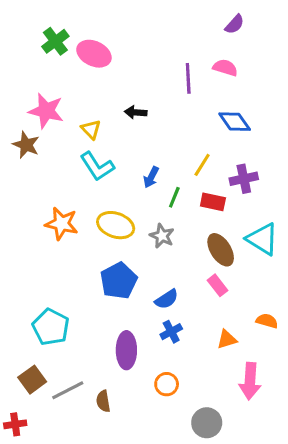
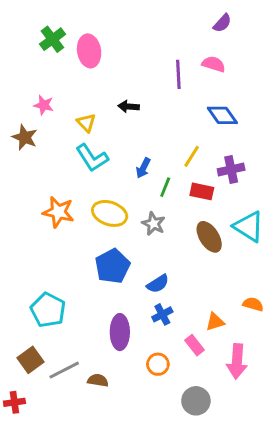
pink ellipse: (94, 54) -> (89, 51), turned 56
pink star: (46, 111) -> (44, 105), size x0.6
pink rectangle: (218, 285) -> (194, 345), moved
brown semicircle: (103, 401) -> (98, 380), turned 108

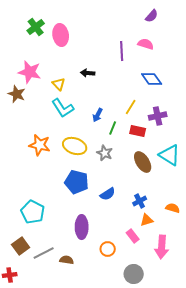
pink star: (44, 105) -> (30, 72), size x1.6
blue pentagon: (113, 266) -> (77, 182), turned -30
blue cross: (162, 314) -> (140, 201), moved

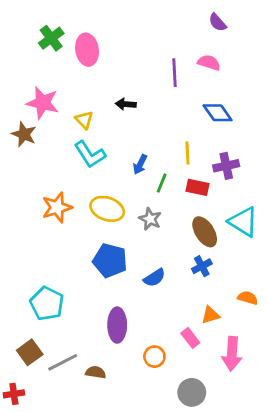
purple semicircle: (152, 16) -> (218, 22), turned 96
yellow line: (131, 107) -> (187, 153), turned -35
orange star: (40, 145) -> (57, 207), turned -30
blue cross: (140, 201) -> (202, 266), moved

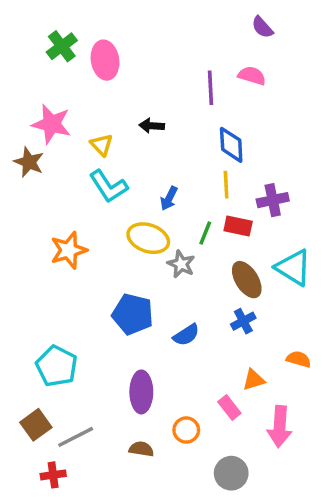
blue diamond: (218, 113) -> (231, 145), moved, turned 32
green line: (162, 183) -> (205, 233), moved
yellow ellipse: (107, 209) -> (148, 238), moved
brown semicircle: (96, 372) -> (141, 449), moved
red cross: (14, 394) -> (53, 475), moved

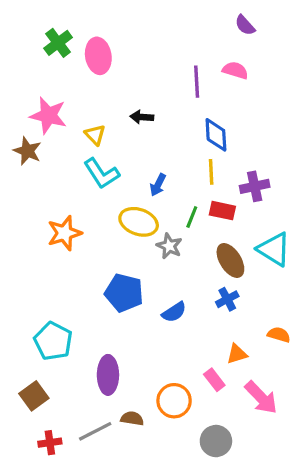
purple ellipse: (141, 392) -> (108, 375), moved
pink arrow: (280, 427) -> (261, 397), turned -48
orange circle: (186, 430) -> (174, 401), size x1.4
gray line: (76, 437) -> (95, 431), moved

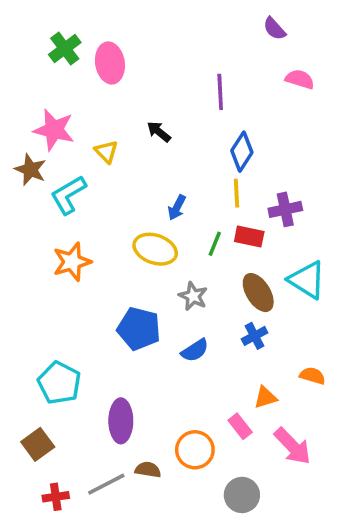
pink semicircle: (235, 70) -> (300, 79), moved
black arrow: (142, 117) -> (159, 132), turned 35
blue diamond: (216, 135) -> (242, 152), turned 36
cyan L-shape: (102, 173) -> (68, 195), moved, turned 93
gray star: (169, 246) -> (193, 296), moved

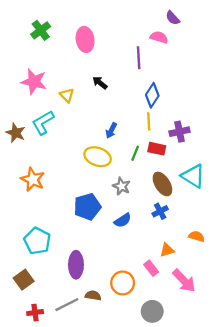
pink ellipse: (110, 63) -> (85, 40), moved
pink semicircle: (300, 79) -> (159, 37), moved
brown star: (30, 170) -> (16, 133), moved
orange star: (72, 262) -> (33, 179), moved, turned -30
blue pentagon: (139, 329) -> (87, 207), turned -30

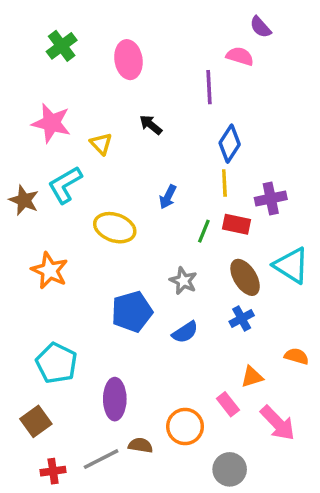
yellow ellipse: (98, 157) -> (115, 228), moved

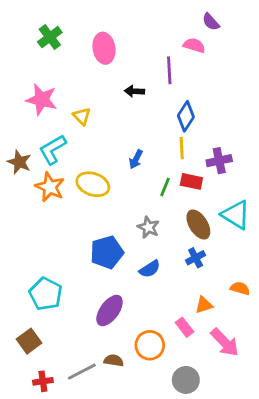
black arrow: (151, 125) -> (135, 91), moved, turned -36
orange star: (50, 271) -> (50, 187), moved
purple ellipse: (115, 399) -> (110, 311), moved, turned 36

